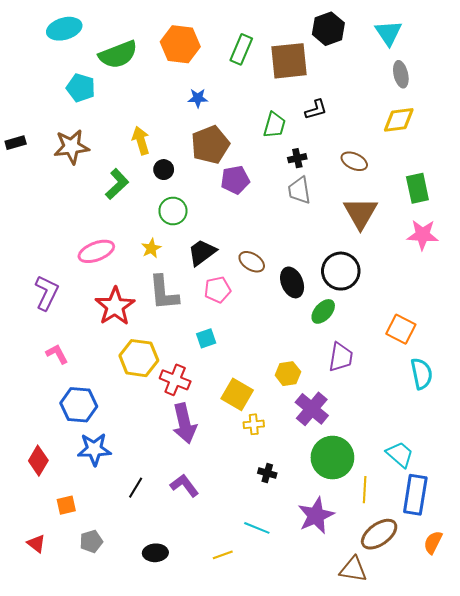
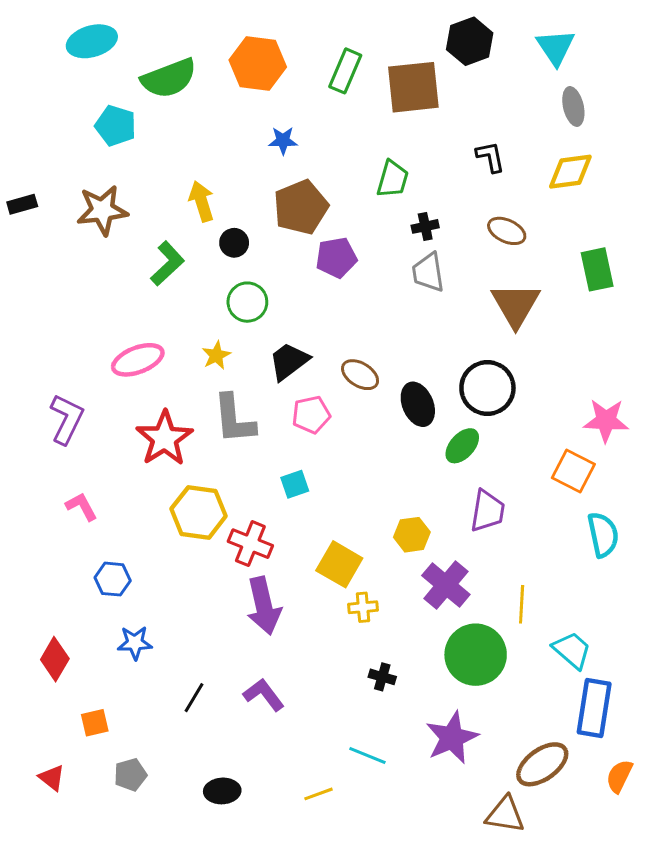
black L-shape: (316, 109) -> (490, 157), moved, turned -85
pink star: (423, 235) -> (606, 421), moved
blue hexagon: (79, 405) -> (113, 579), size x0.7
blue star: (94, 449) -> (135, 643), size x0.7
yellow line: (365, 490) -> (522, 604), moved

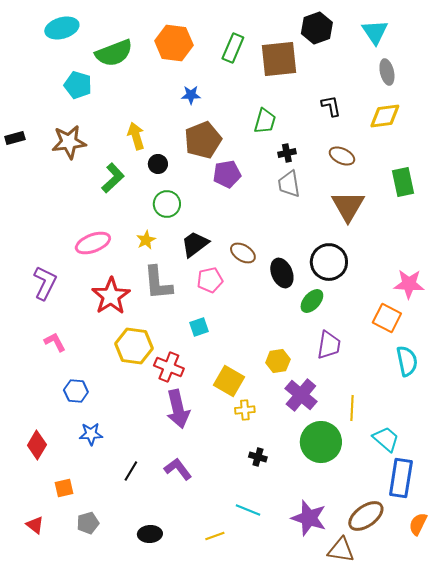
purple star: (452, 738) -> (309, 518), moved, turned -30

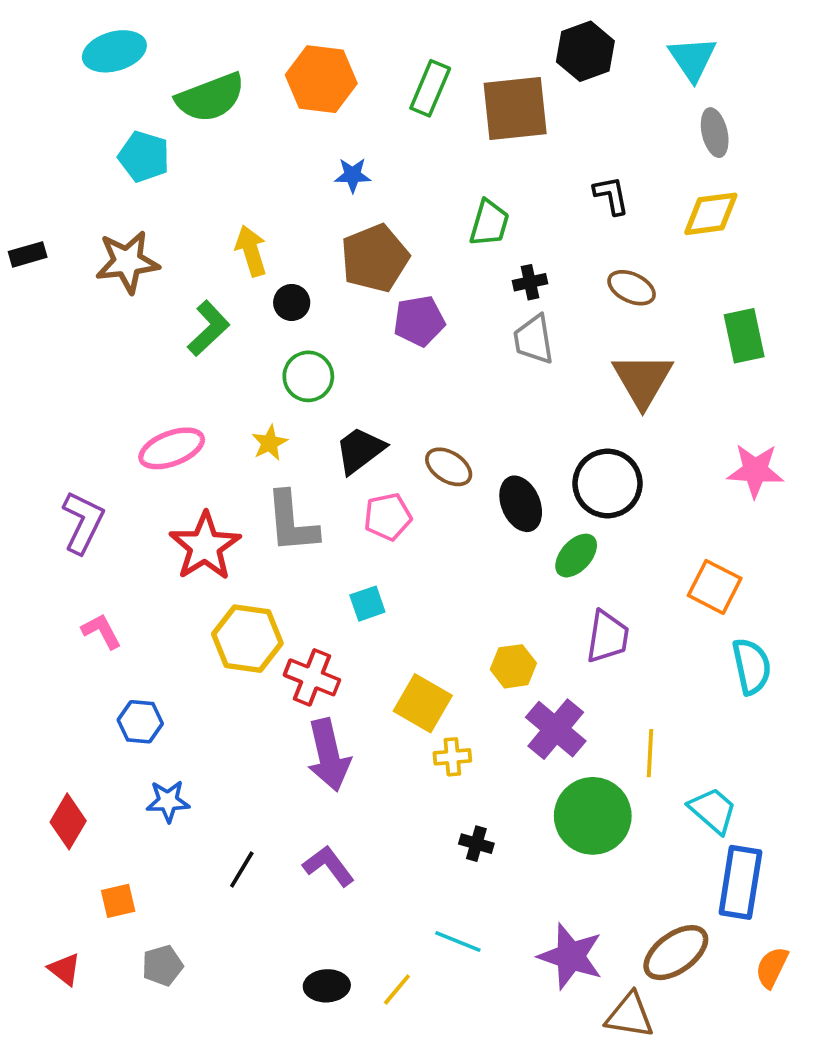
pink star: (409, 284) -> (755, 471), moved
black ellipse: (150, 534) -> (327, 986), moved
yellow line: (215, 536) -> (397, 990), turned -30

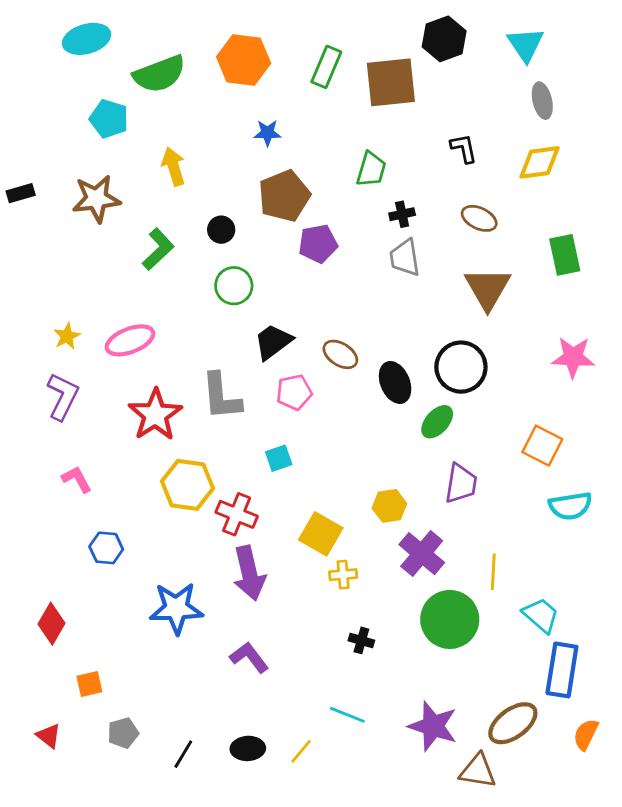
yellow arrow: (251, 251) -> (173, 167), moved
yellow star: (270, 443) -> (67, 336), moved
cyan semicircle: (752, 666) -> (570, 506), turned 93
blue star: (168, 801) -> (176, 608), moved, size x1.6
black line: (242, 869) -> (183, 754), moved

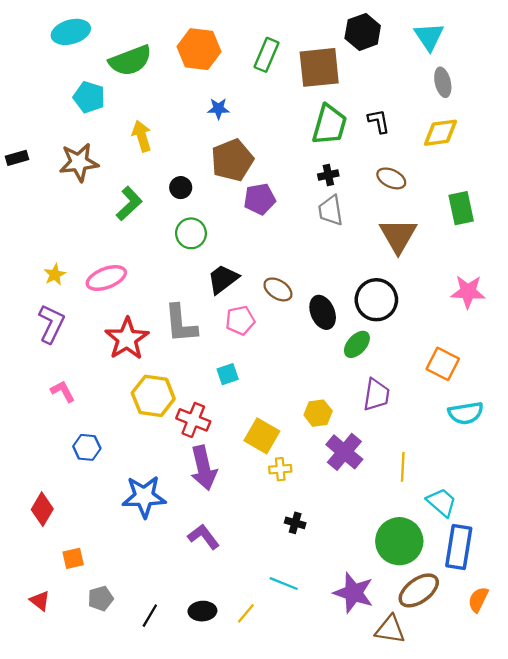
green trapezoid: (371, 169) -> (329, 125), moved, size x1.4
green circle: (450, 619) -> (399, 541), moved

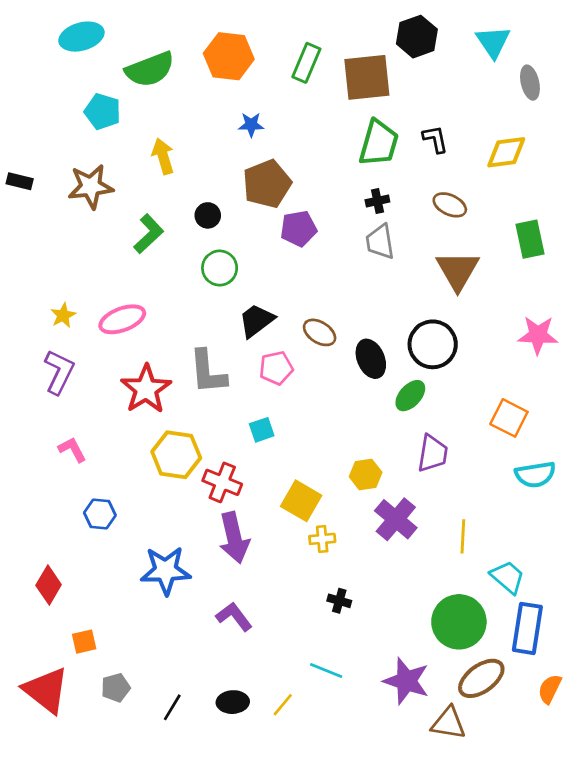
gray ellipse: (443, 82) -> (530, 83), moved
black rectangle: (17, 158) -> (20, 181), turned 30
red triangle: (40, 601) -> (46, 690), size x2.0

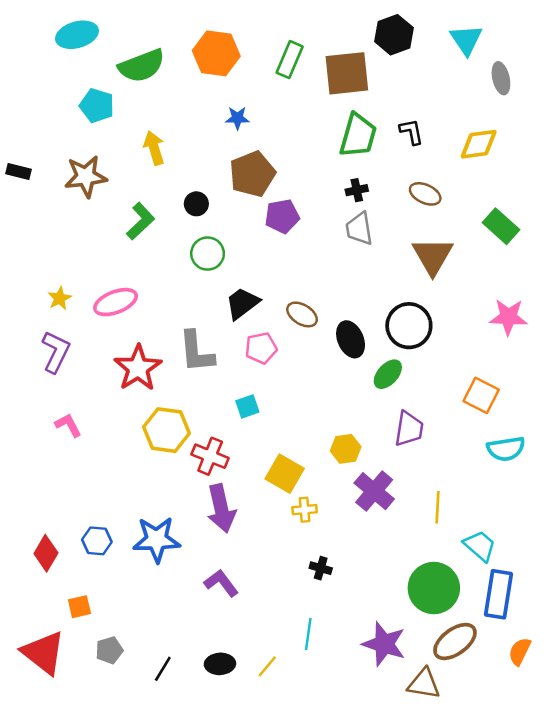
green rectangle: (530, 239) -> (501, 226), turned -36
blue hexagon: (100, 514) -> (97, 541), moved
cyan line: (326, 670) -> (308, 634), turned 76

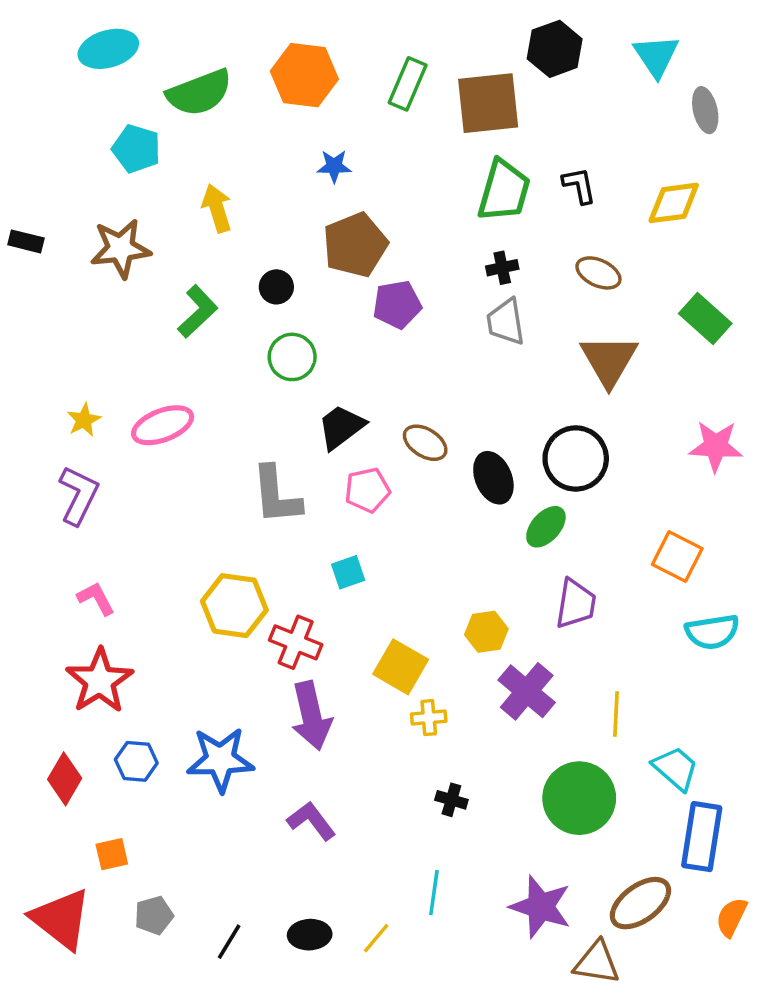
red star: (138, 368) -> (100, 681), moved
green circle: (434, 588) -> (579, 798), moved

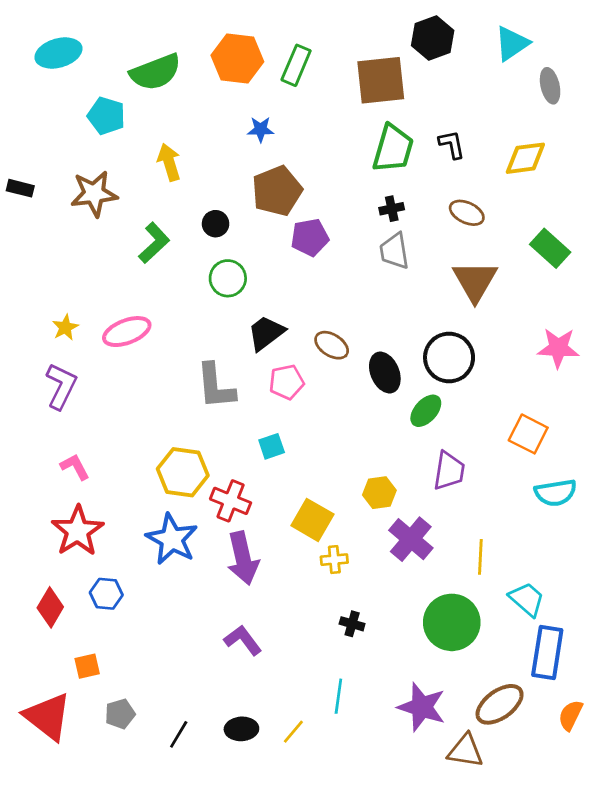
cyan ellipse: (108, 49) -> (58, 53), moved
cyan triangle: (656, 56) -> (512, 43), turned 30
green rectangle: (408, 84) -> (296, 65), moved
blue star: (220, 760) -> (172, 539), moved, turned 30

